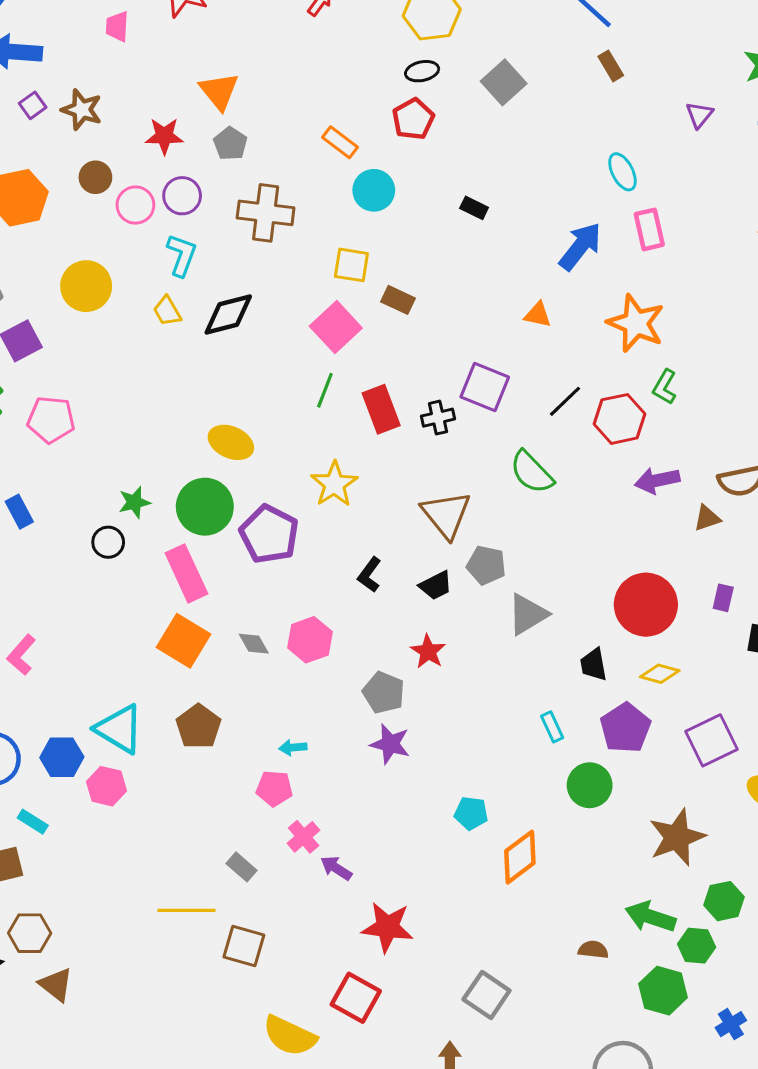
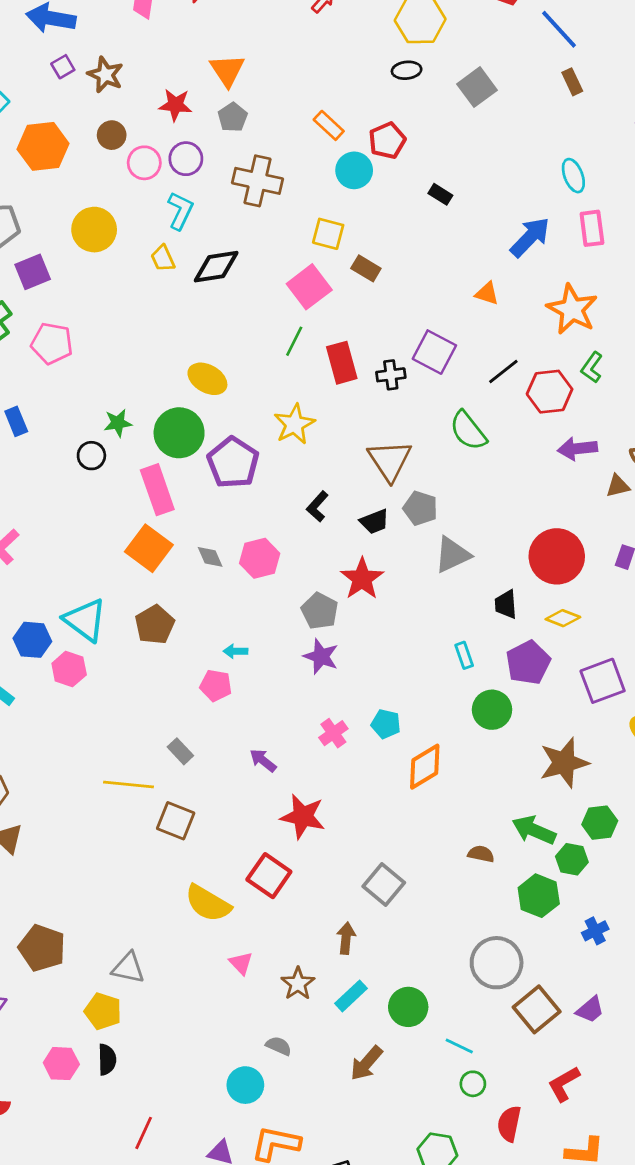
red pentagon: (413, 119) -> (387, 141), moved
red star: (428, 651) -> (362, 579), size x1.4
pink cross: (304, 837) -> (333, 733), moved

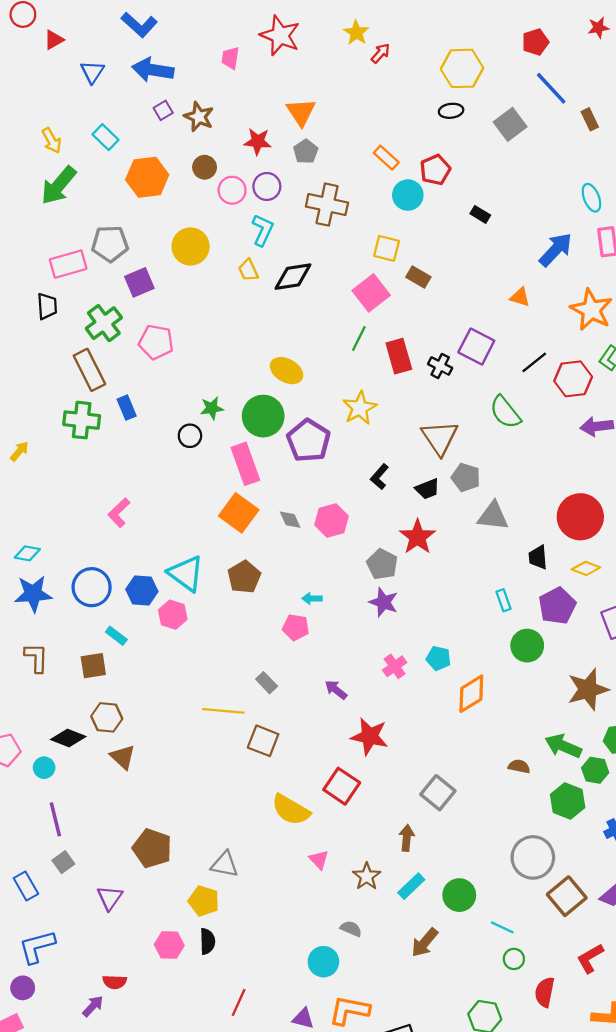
blue line: (559, 29) -> (551, 88), moved
black cross: (391, 375) -> (440, 366), turned 35
gray triangle: (452, 555) -> (493, 516), turned 32

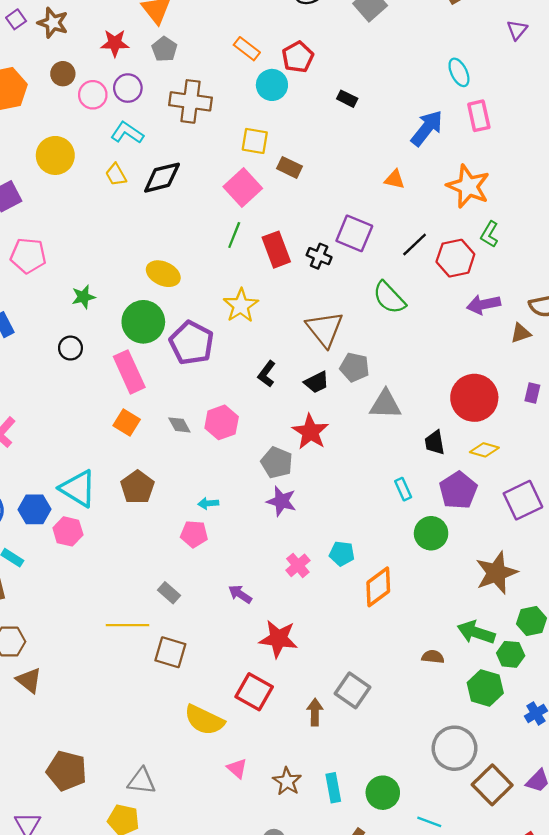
cyan L-shape: (263, 230) -> (127, 133), turned -76
green star: (212, 408) -> (83, 297), moved
orange square: (239, 513) -> (127, 422), size x0.7
brown arrow: (407, 838) -> (315, 712), moved
cyan rectangle: (411, 886) -> (333, 788), turned -52

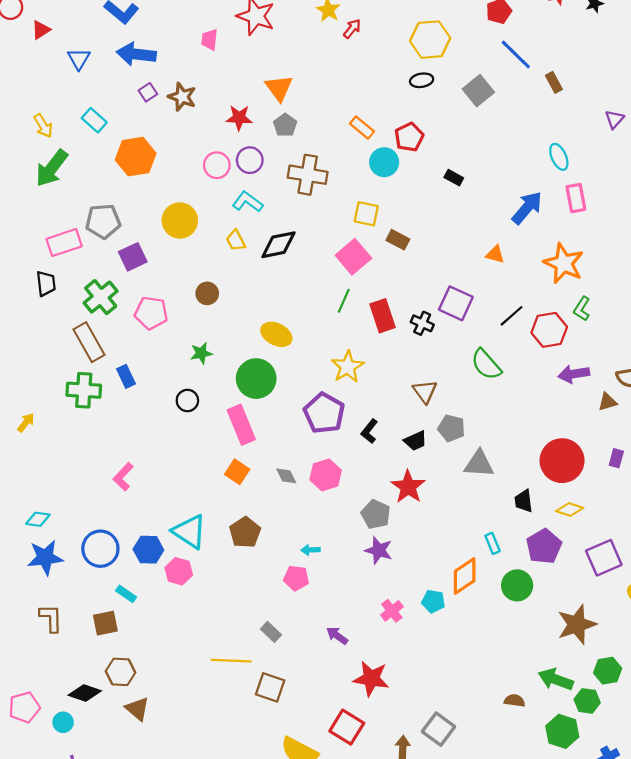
brown circle: (63, 74) -> (207, 293), moved
brown triangle: (325, 329) -> (425, 391), size x0.7
purple pentagon: (192, 343) -> (324, 413), moved
orange diamond: (378, 587) -> (465, 576), moved

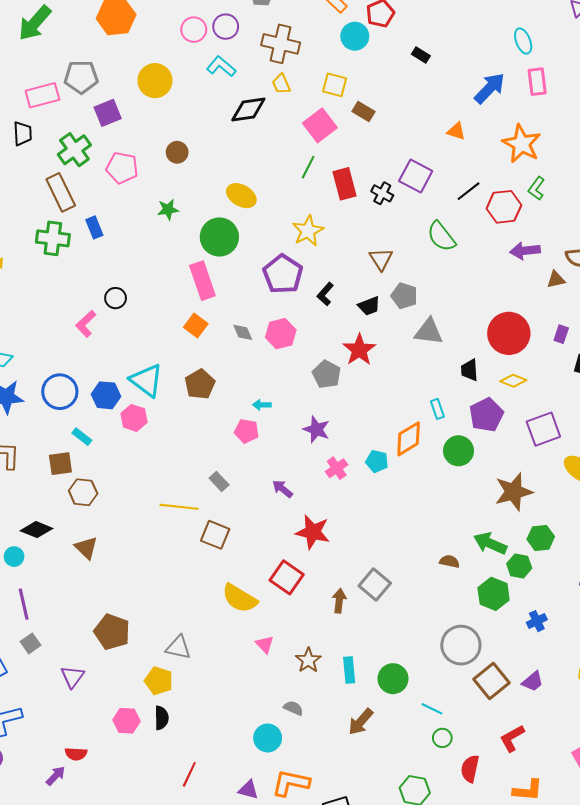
yellow trapezoid: (236, 240) -> (281, 84), moved
black circle: (187, 400) -> (116, 298), moved
purple star: (379, 550) -> (316, 429), moved
brown hexagon: (120, 672) -> (83, 492), moved

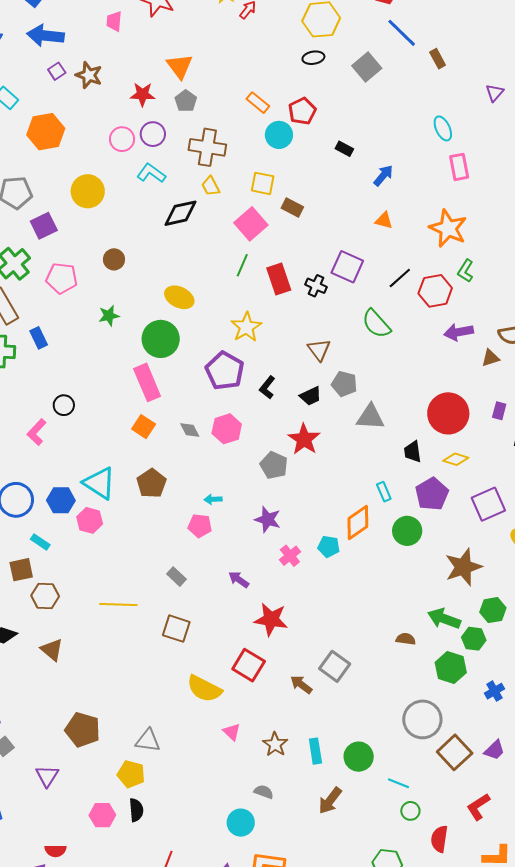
blue arrow: (490, 88) -> (383, 175), moved, size x0.7
yellow line: (179, 507) -> (118, 604), moved
brown arrow: (339, 601) -> (301, 684), turned -55

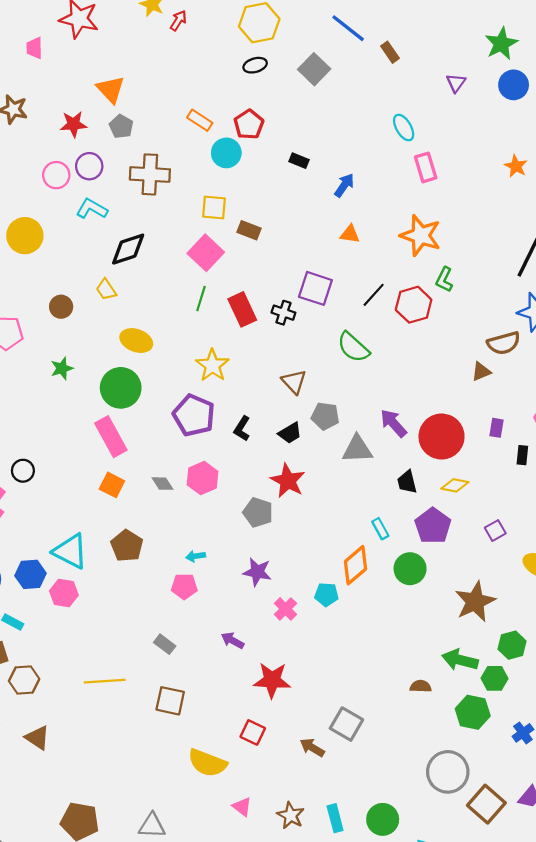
yellow trapezoid: (211, 186) -> (106, 290), moved
purple arrow: (459, 332) -> (393, 423), moved, turned 64
purple square: (488, 504) -> (495, 531), size x0.6
red square: (249, 665) -> (253, 732), size x0.7

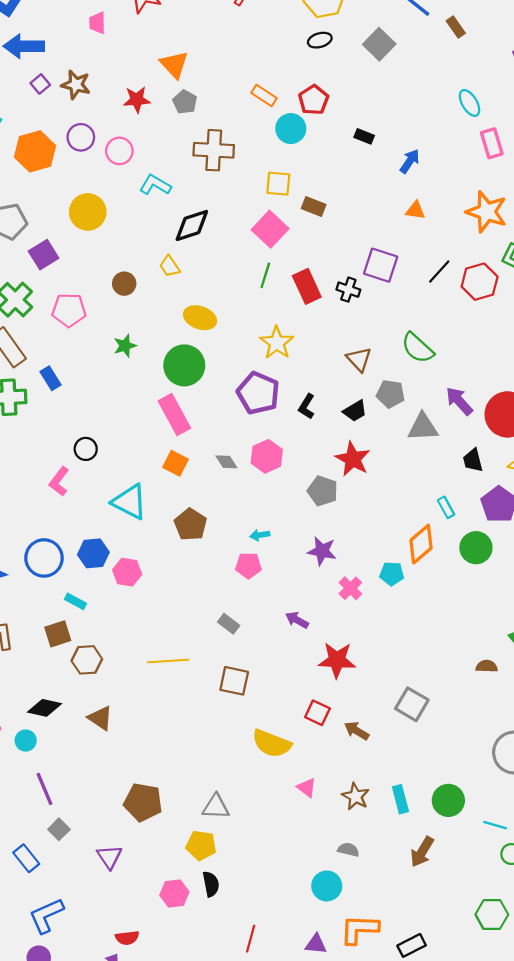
purple circle: (89, 166) -> (81, 137), moved
green semicircle: (353, 347) -> (417, 348), moved
cyan triangle: (70, 551) -> (130, 502), moved
brown arrow: (312, 747) -> (357, 731), moved

